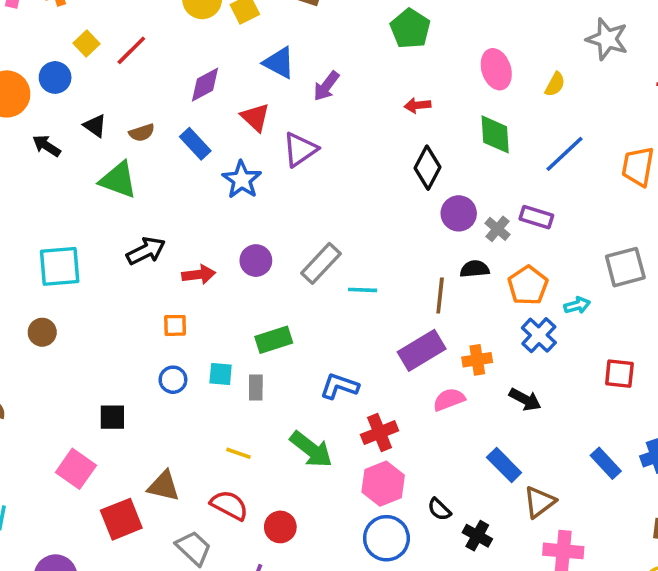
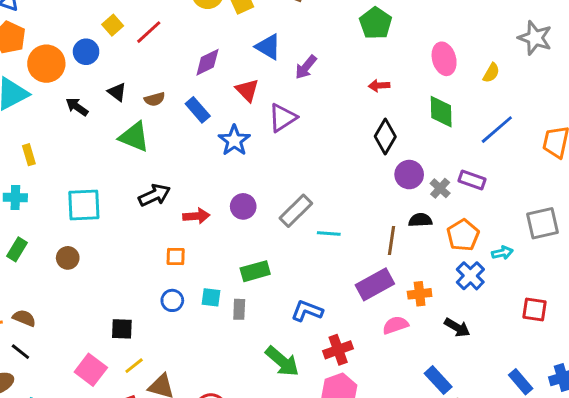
yellow line: (238, 453) -> (134, 366), moved, turned -60

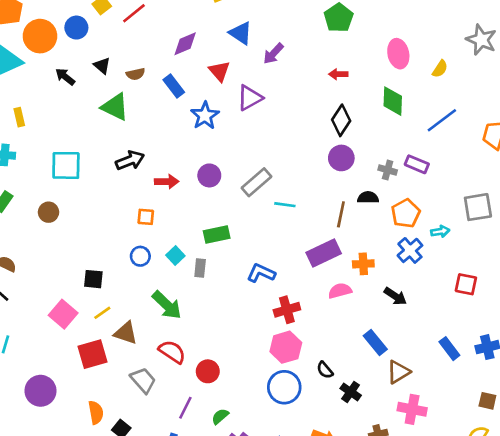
purple circle: (409, 175) -> (341, 158), moved
gray cross: (440, 188) -> (388, 170), turned -30
cyan square: (211, 297) -> (175, 256), turned 36
green arrow: (282, 361) -> (167, 305), moved

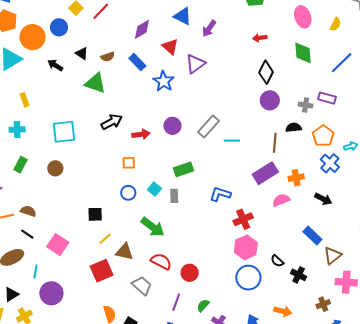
pink square: (63, 314) -> (58, 245), moved
purple circle: (41, 391) -> (51, 293), moved

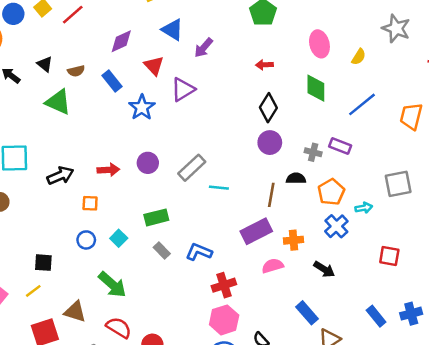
blue circle: (59, 27) -> (13, 14), moved
black arrow: (112, 122) -> (60, 176), moved
gray rectangle: (174, 196) -> (162, 250), moved, turned -48
yellow line: (105, 239) -> (33, 291), moved

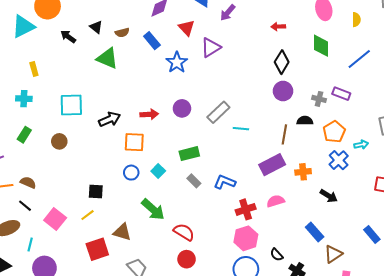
yellow semicircle: (359, 57) -> (356, 20), turned -32
orange square: (90, 203) -> (134, 142), size x1.5
pink semicircle: (273, 266) -> (276, 201), moved
red semicircle: (119, 328) -> (184, 232), moved

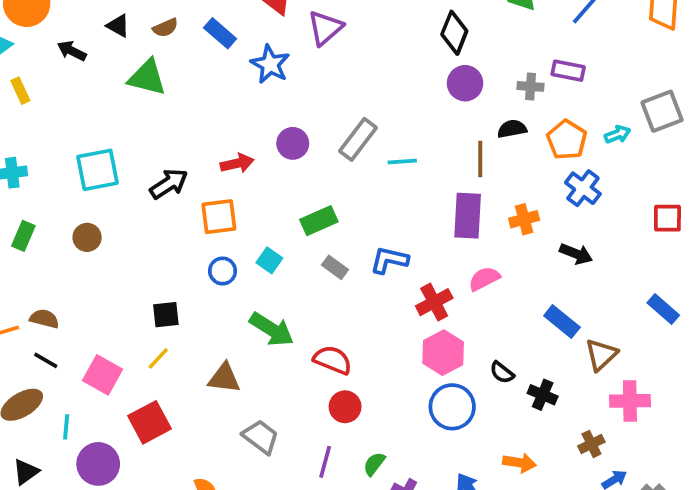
yellow rectangle: (34, 69) -> (20, 91), moved
cyan arrow: (361, 145) -> (617, 134), moved
purple rectangle: (272, 165) -> (468, 216), turned -50
red square: (97, 249) -> (149, 422), moved

